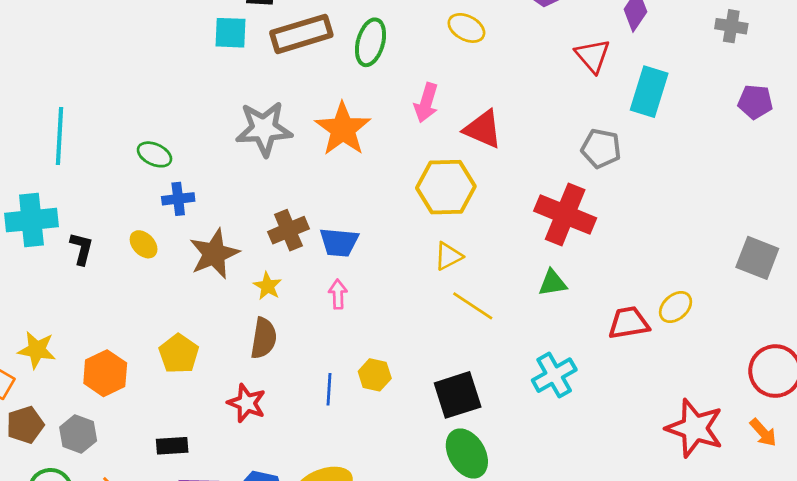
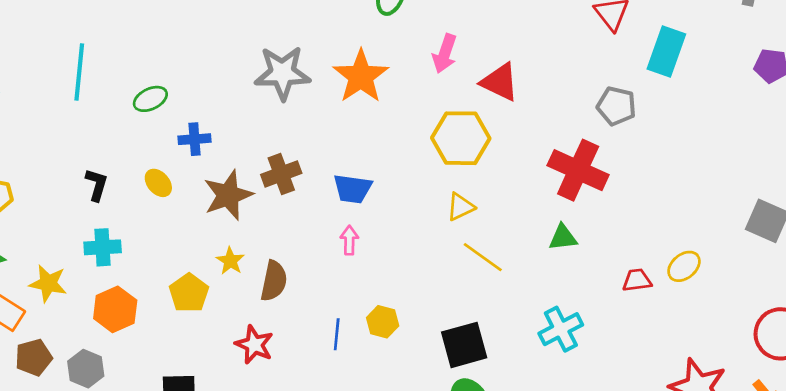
green ellipse: (154, 154) -> (150, 99), moved, turned -52
cyan cross: (31, 220) -> (103, 247), moved, size x0.7
brown cross: (288, 230) -> (281, 174), moved
yellow star: (267, 286) -> (230, 261), moved
red trapezoid: (629, 323) -> (637, 280), size x0.7

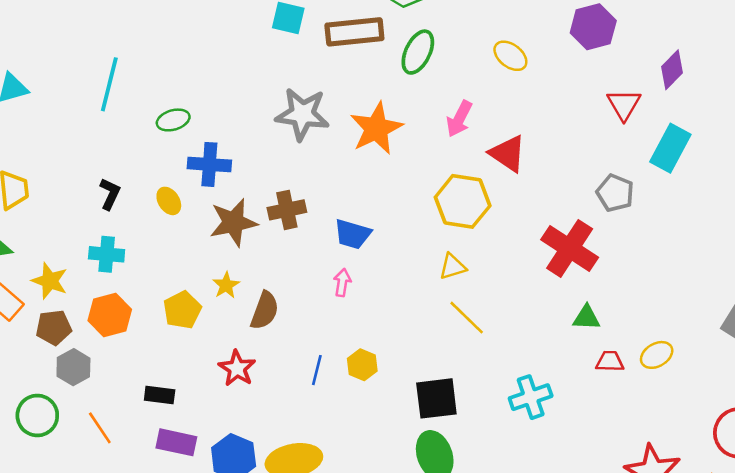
blue cross: (195, 139) -> (209, 164), size x1.4
green triangle: (563, 237) -> (586, 318), moved
brown pentagon: (34, 357) -> (54, 327), moved

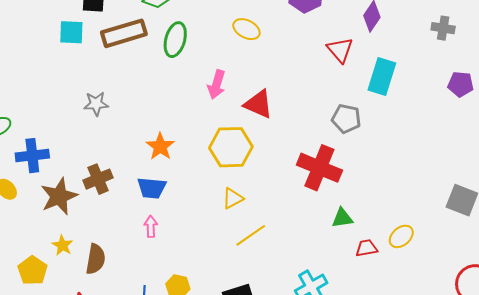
gray star: (302, 114) -> (96, 104), size x0.6
orange star: (376, 128) -> (160, 147), moved, size x0.7
yellow line: (467, 318) -> (251, 235), turned -68

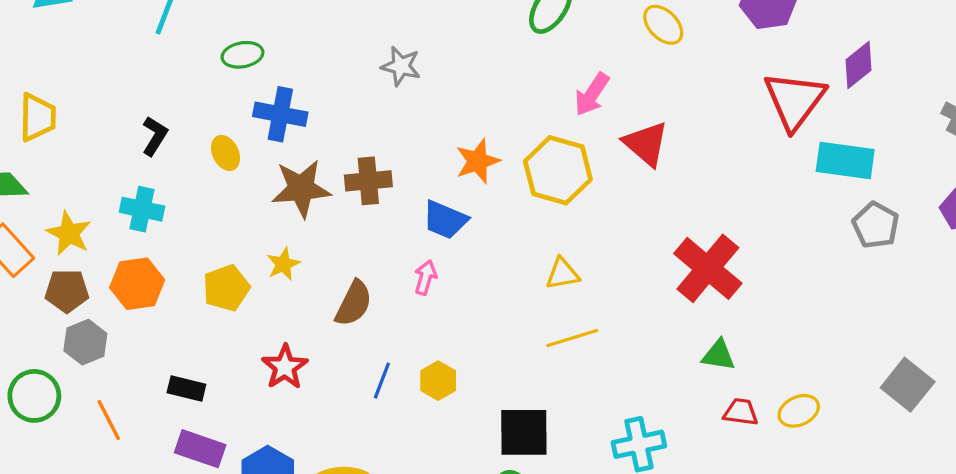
red triangle: (340, 50) -> (795, 100), size x1.5
cyan rectangle: (382, 77) -> (845, 161), turned 63
gray pentagon: (346, 119) -> (876, 225), moved
yellow hexagon: (231, 147) -> (558, 170), moved
brown semicircle: (96, 259) -> (354, 303), moved

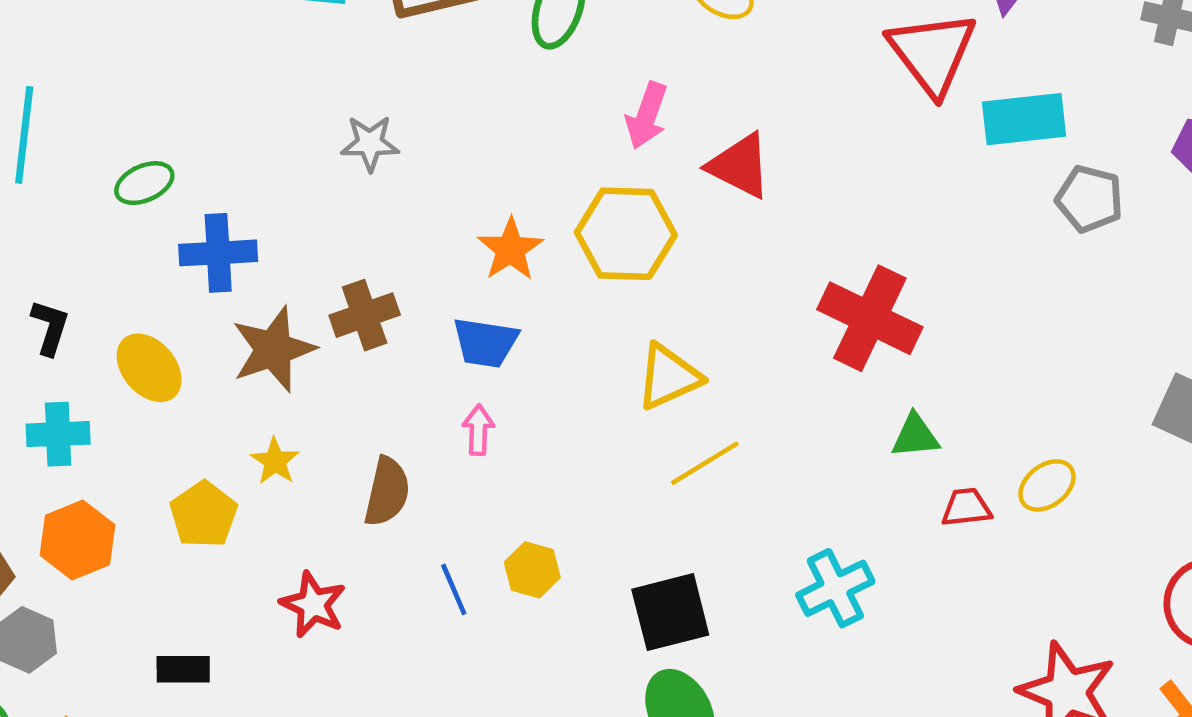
yellow ellipse: (226, 153) -> (149, 368), moved, size x1.4
yellow triangle: (562, 274) -> (669, 377), size x1.4
blue line: (382, 381) -> (454, 589), turned -30

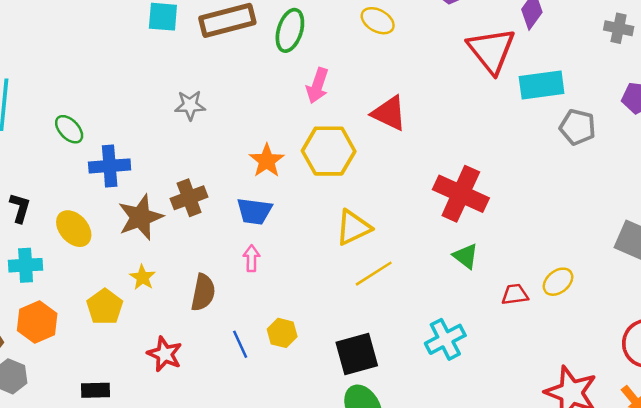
pink arrow: (647, 116) -> (317, 86), moved
green ellipse: (144, 183) -> (69, 129), turned 72
green triangle: (915, 436) -> (466, 256), moved, turned 44

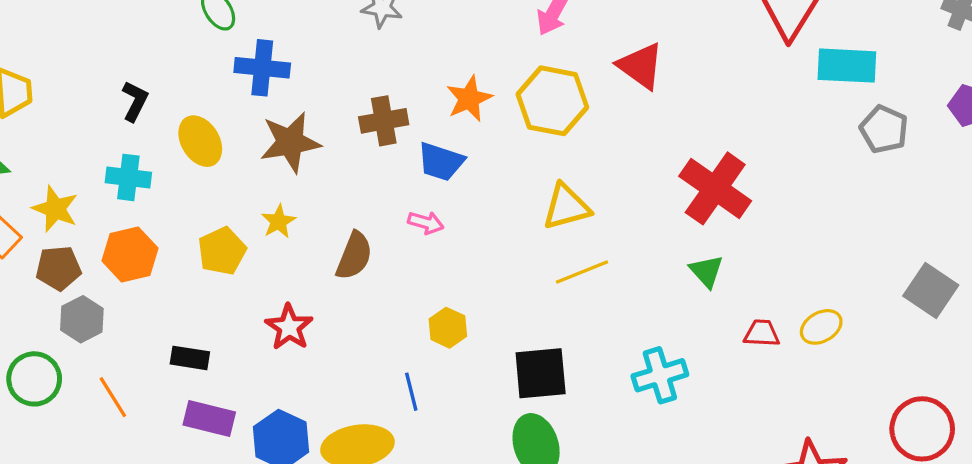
brown cross: (189, 198) -> (384, 121), moved
pink arrow: (252, 258) -> (426, 223), turned 95
blue line: (240, 344) -> (411, 392), moved

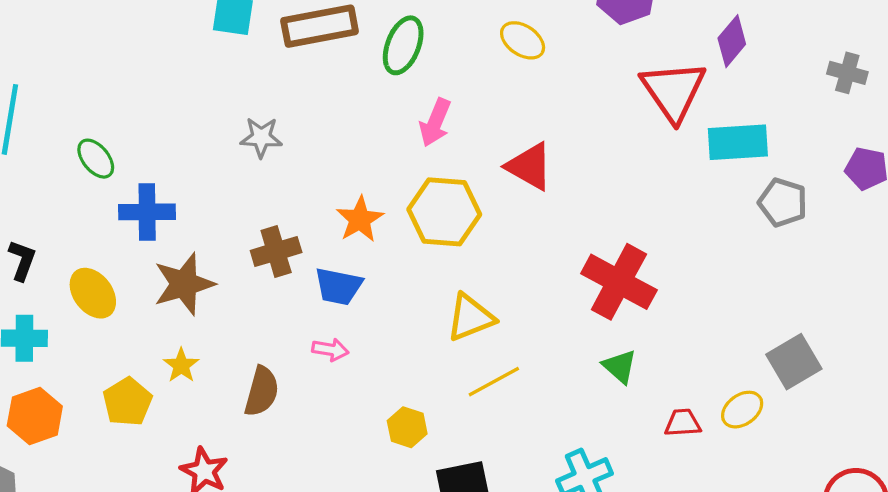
gray square: (931, 290) -> (794, 362), moved, turned 32
yellow hexagon: (448, 328) -> (407, 427), moved

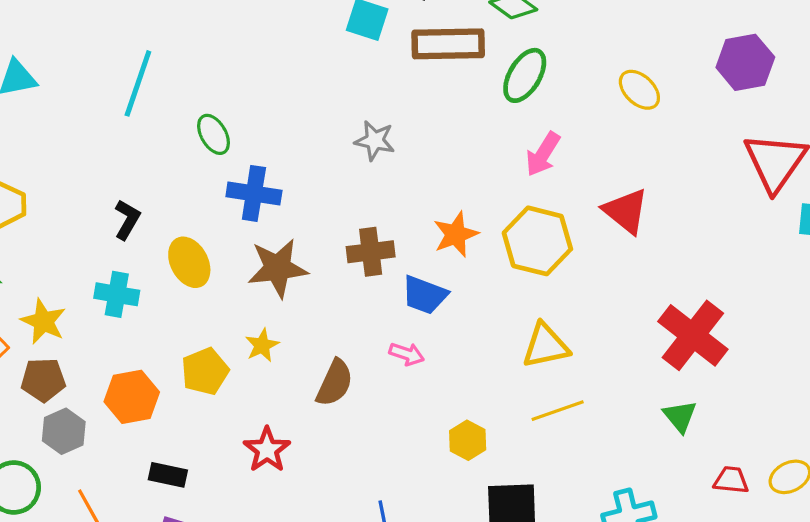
orange hexagon: (35, 416) -> (132, 397), moved

